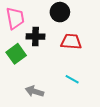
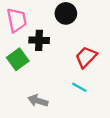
red trapezoid: (71, 42) -> (86, 57), moved, turned -50

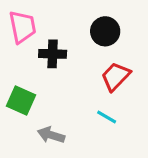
black circle: (66, 13) -> (105, 31), moved
green square: (18, 59) -> (21, 100), moved, turned -30

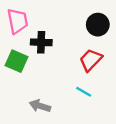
black circle: (105, 31) -> (98, 25), moved
green square: (21, 100) -> (16, 61), moved

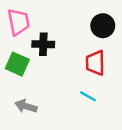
red trapezoid: (91, 60) -> (95, 63), turned -45
gray arrow: (40, 106) -> (26, 106), moved

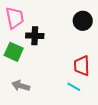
red trapezoid: (95, 63) -> (82, 66), moved
cyan line: (88, 96) -> (74, 87), moved

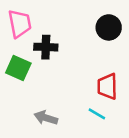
gray arrow: (21, 86) -> (46, 118), moved

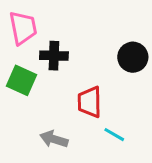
black circle: (109, 27) -> (133, 57), moved
red trapezoid: (107, 86) -> (90, 102), moved

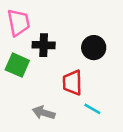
black circle: (133, 57) -> (94, 48), moved

